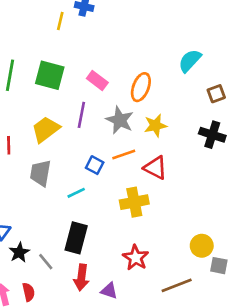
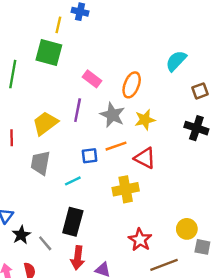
green square: (50, 75) -> (49, 52), moved
blue square: (95, 165) -> (90, 156), turned -35
red star: (136, 258) -> (140, 240), moved

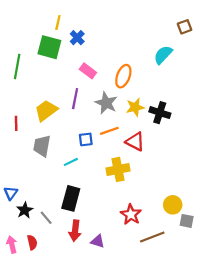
blue cross: (80, 12) -> (77, 38), moved, turned 32
brown square: (200, 91) -> (184, 27), moved
black cross: (196, 128) -> (160, 113), moved

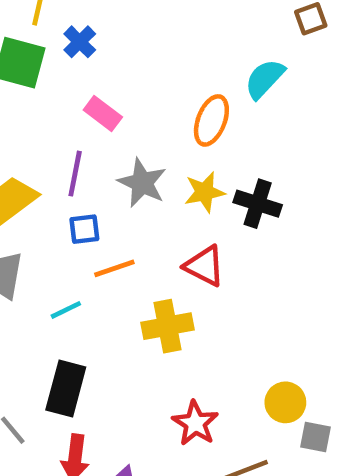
orange ellipse: (123, 76) -> (211, 120), moved
orange line: (109, 131) -> (114, 268), moved
blue square: (86, 139) -> (84, 229), moved

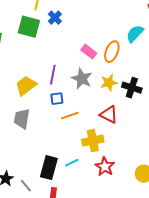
pink rectangle: (103, 113) -> (89, 52), moved
cyan line: (66, 310) -> (72, 163), moved
red star: (195, 423) -> (105, 167), moved

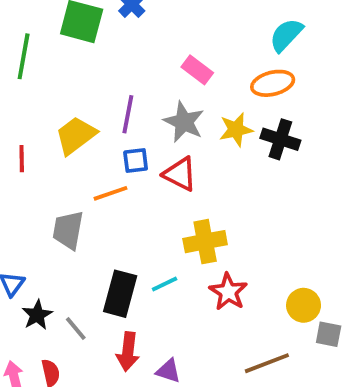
orange ellipse: (112, 52) -> (273, 83), moved, turned 55
red triangle: (109, 115) -> (180, 174), moved
orange line: (70, 116) -> (110, 193), moved
gray trapezoid: (22, 119) -> (68, 230), moved

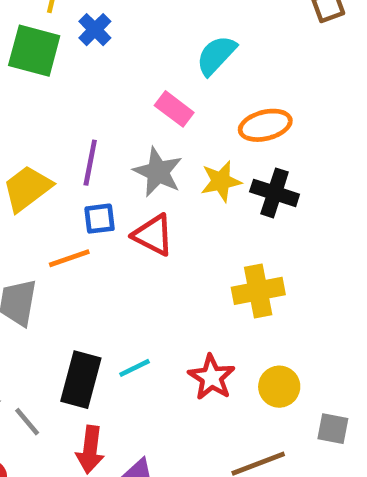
cyan semicircle: (286, 35) -> (216, 55), moved
yellow cross: (205, 242) -> (258, 291), moved
yellow circle: (304, 305) -> (279, 387), moved

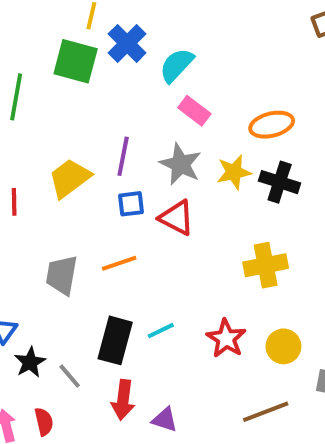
blue cross: (95, 30) -> (127, 43), size x1.4
cyan semicircle: (216, 55) -> (177, 65), moved
orange line: (69, 258) -> (119, 263), moved

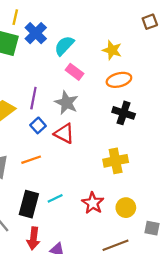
yellow star: (234, 172) -> (112, 50), moved, turned 30
blue square: (131, 204) -> (38, 125), turned -35

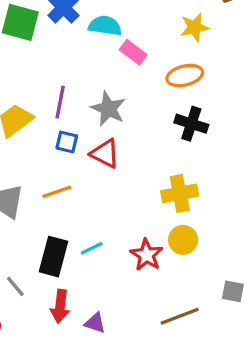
cyan semicircle: (64, 46) -> (105, 26), turned 55
yellow star: (112, 50) -> (195, 27), moved, turned -30
pink rectangle: (75, 72) -> (133, 52), moved
blue square: (38, 125) -> (67, 142), turned -35
yellow circle: (126, 208) -> (183, 240), moved

